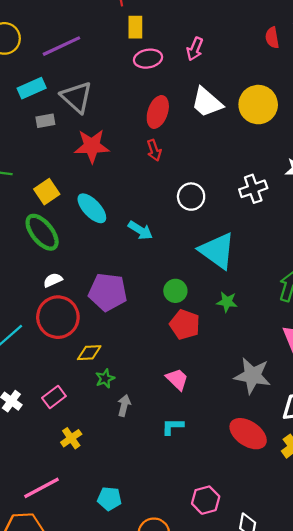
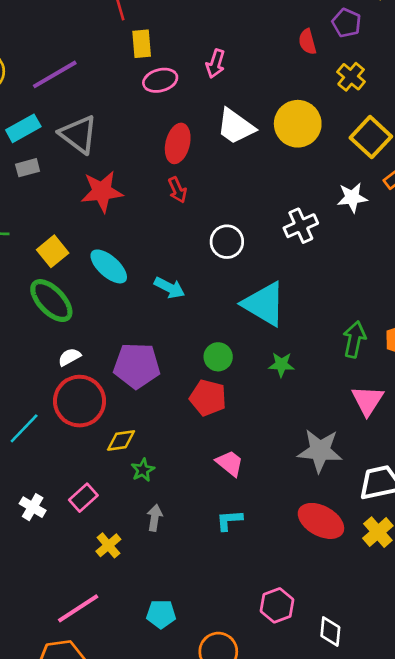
gray rectangle: (45, 121) -> (28, 168), moved
red pentagon: (185, 325) -> (208, 398), moved
gray arrow: (124, 405) -> (155, 518), moved

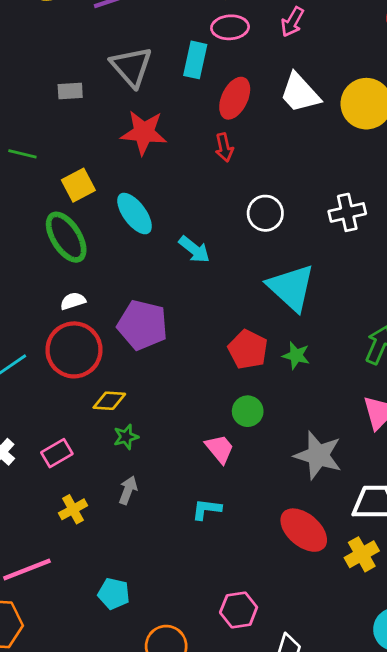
cyan rectangle: (23, 128) -> (195, 60), moved, turned -60
green circle: (218, 357) -> (248, 411), moved
red pentagon: (208, 398) -> (248, 349), moved

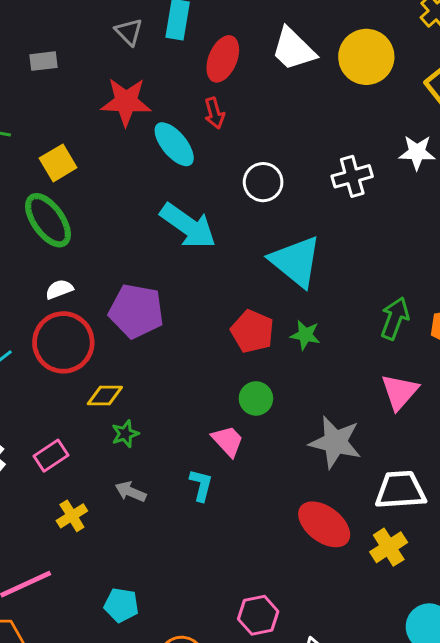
gray triangle: (131, 67) -> (129, 32), moved, size x0.6
cyan ellipse: (135, 214) -> (174, 144), moved
cyan arrow: (194, 249) -> (188, 226), size x1.6
gray arrow: (128, 490) -> (131, 492), turned -84
cyan L-shape: (207, 509) -> (201, 485), moved, turned 100

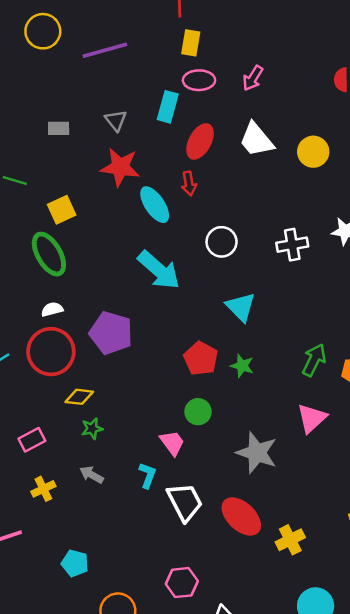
gray triangle: (129, 32) -> (116, 120), moved
yellow circle: (366, 57) -> (313, 152), size x0.7
cyan triangle: (296, 261) -> (241, 307), size x0.7
white trapezoid: (400, 490) -> (185, 502), moved, turned 60

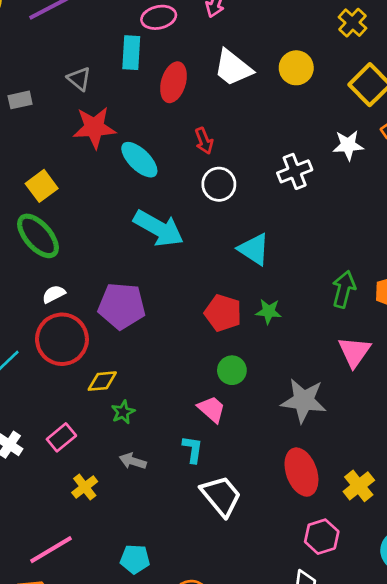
red arrow: (189, 183) -> (204, 141), moved
white trapezoid: (185, 502) -> (221, 496), moved
red ellipse: (241, 516) -> (301, 472), turned 39
pink hexagon: (182, 583) -> (322, 537), moved

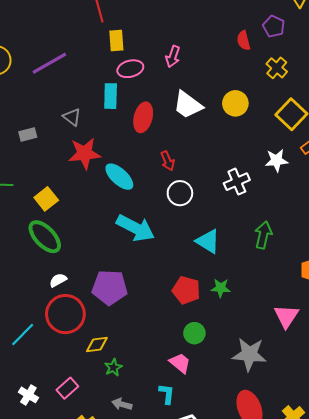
green arrow: (344, 289) -> (263, 235), moved

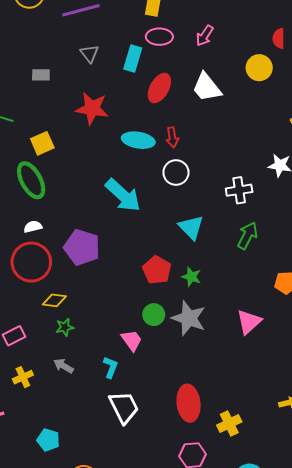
yellow circle: (235, 103) -> (259, 68), moved
gray triangle: (72, 117) -> (90, 54), moved
cyan ellipse: (119, 177) -> (138, 140), moved, turned -48
white cross: (237, 182) -> (239, 190), moved
gray star: (249, 354) -> (189, 318), moved

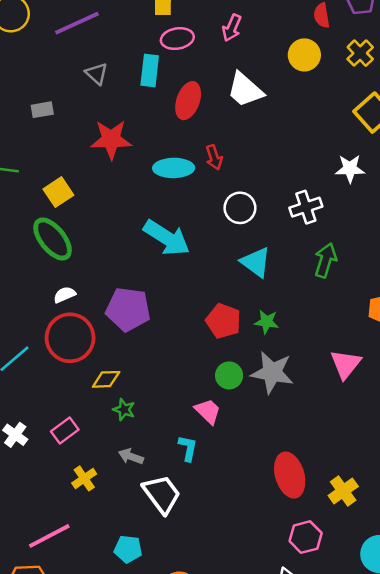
white circle: (176, 173) -> (240, 208), moved
green star: (65, 327) -> (124, 410), turned -30
white trapezoid: (124, 407) -> (162, 494), moved

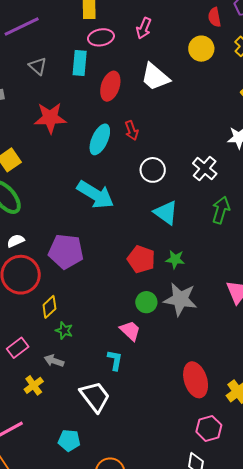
cyan ellipse: (174, 168) -> (100, 139), turned -64
white cross: (306, 207) -> (205, 169), turned -30
yellow diamond: (106, 379) -> (49, 307), turned -40
gray arrow: (131, 456) -> (54, 361), moved

